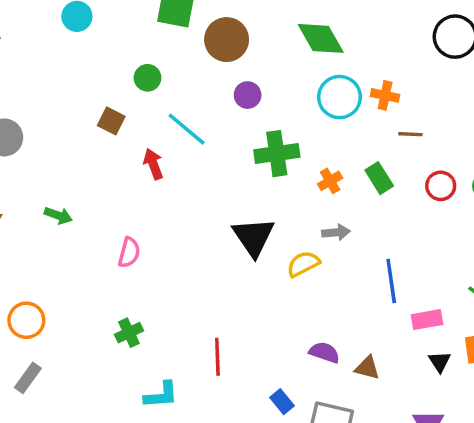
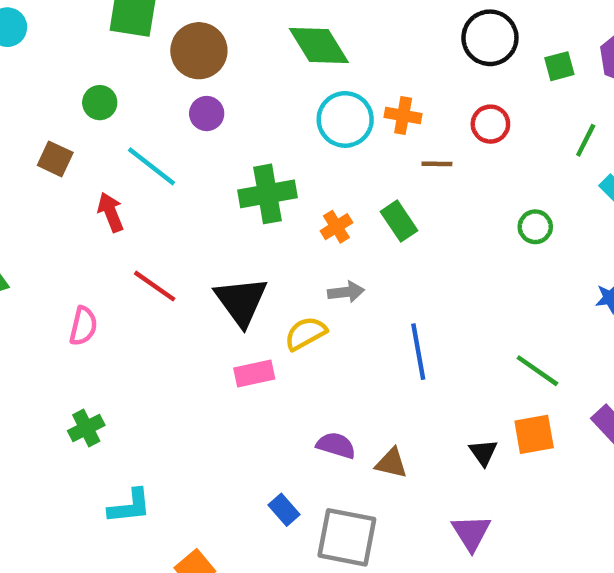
purple circle: (248, 95) -> (207, 114), moved
red circle: (441, 186) -> (490, 124), moved
pink rectangle: (427, 320) -> (254, 373), moved
red line: (217, 357) -> (155, 286), moved, turned -51

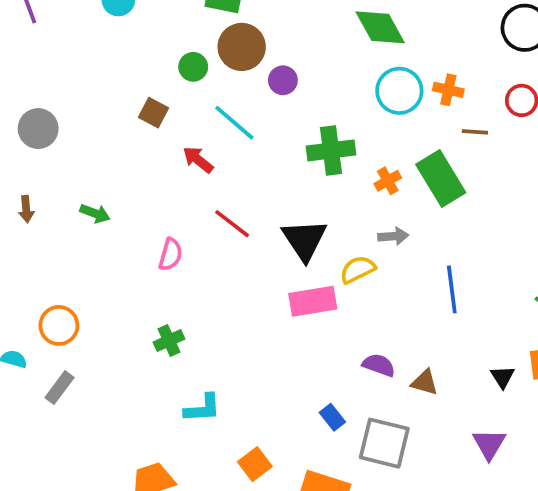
brown circle: (199, 51) -> (242, 47), moved
red arrow: (111, 212) -> (198, 160), turned -32
green rectangle: (399, 221) -> (441, 179), size x1.6
pink rectangle: (254, 373) -> (313, 301), size x1.4

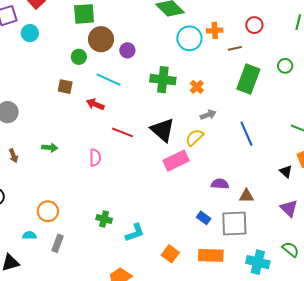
green cross: (331, 150) -> (163, 80), turned 30
green rectangle: (441, 179) -> (248, 79), moved, turned 68
green cross: (169, 341) -> (104, 219), moved, turned -35
brown triangle: (425, 382) -> (246, 196), moved

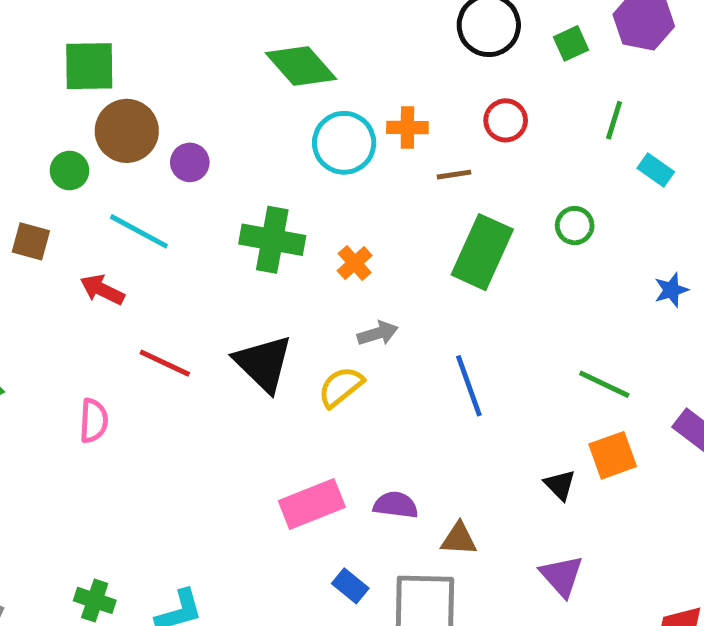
pink rectangle: (176, 161) -> (312, 504), moved
green cross: (104, 219) -> (95, 600), moved

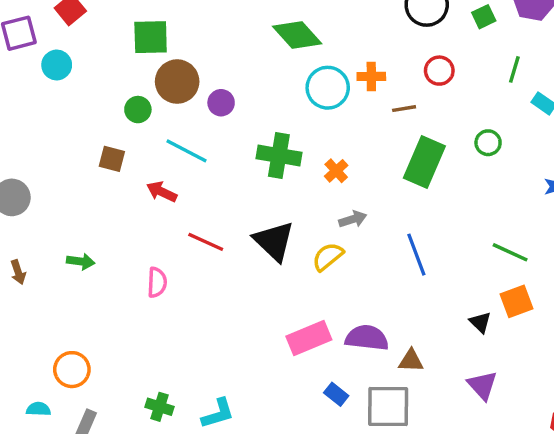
purple semicircle: (396, 505) -> (367, 338), size x1.4

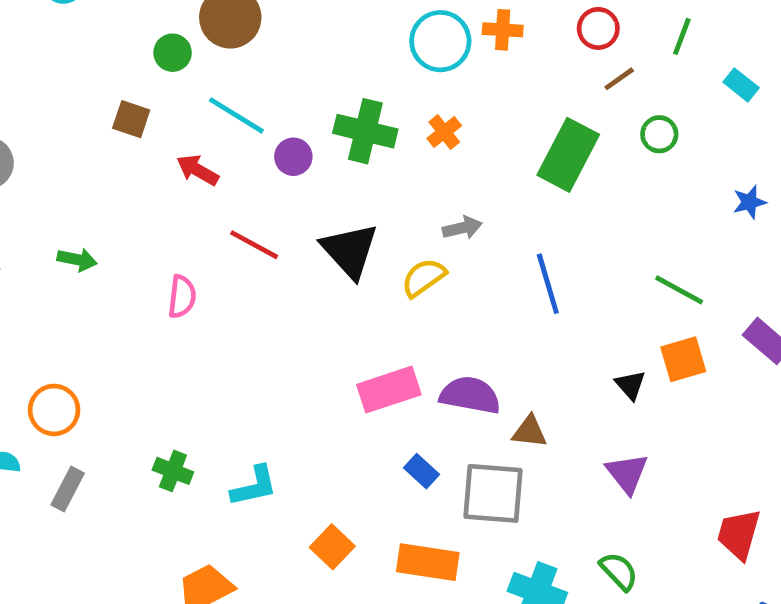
green line: (514, 69) -> (682, 36), moved
purple circle: (221, 103) -> (293, 157), moved
brown line: (404, 109) -> (619, 79), moved, turned -30
orange cross: (336, 171) -> (444, 132), moved

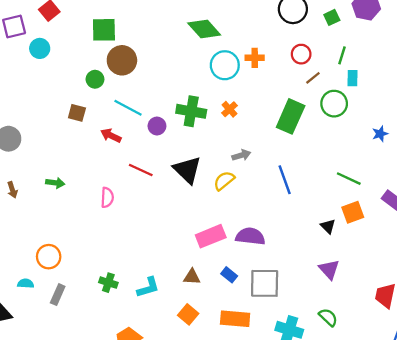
cyan rectangle: (741, 85) -> (353, 78), moved, turned 56
green circle: (659, 134) -> (334, 104), size x1.5
brown triangle: (529, 432) -> (192, 277), moved

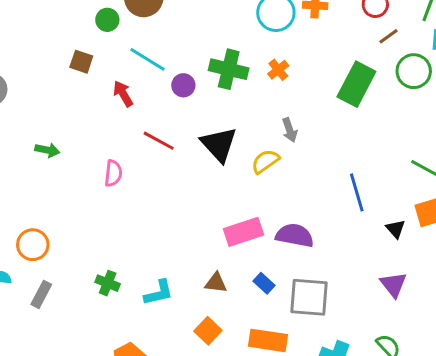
red arrow: (111, 136) -> (123, 94), turned 30
gray arrow: (241, 155) -> (290, 130), turned 84
blue line: (285, 180) -> (357, 192), moved

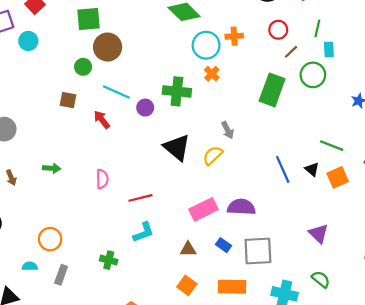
orange cross: (278, 70) -> (212, 74), moved
red line: (159, 141) -> (140, 198), moved, turned -35
black triangle: (396, 229) -> (312, 169), moved
cyan L-shape: (159, 293) -> (143, 232), moved

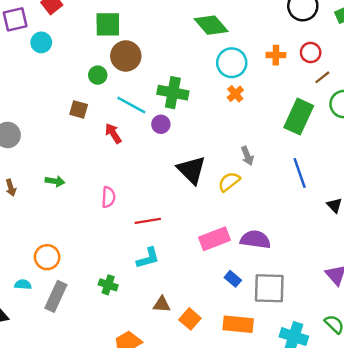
orange cross: (234, 36) -> (276, 55), moved
green cross: (177, 91) -> (173, 93), moved
blue line: (283, 169) -> (300, 173), moved
brown triangle: (188, 249) -> (162, 304), moved
gray rectangle: (61, 275) -> (56, 296), size x1.4

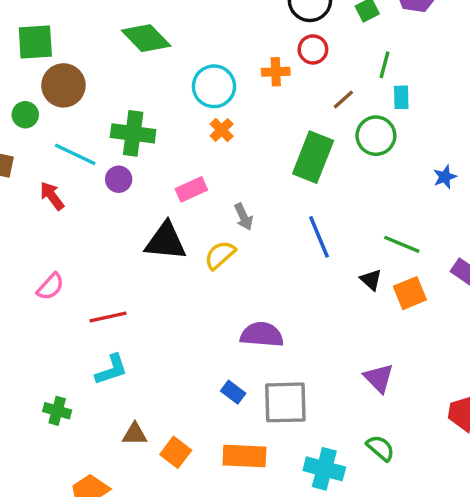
green diamond: (211, 25) -> (146, 38), moved
red circle: (311, 52) -> (313, 49), moved
black triangle: (191, 170) -> (166, 241), turned -36
pink semicircle: (108, 197) -> (50, 287), turned 42
pink rectangle: (214, 239) -> (191, 189), moved, size x0.7

